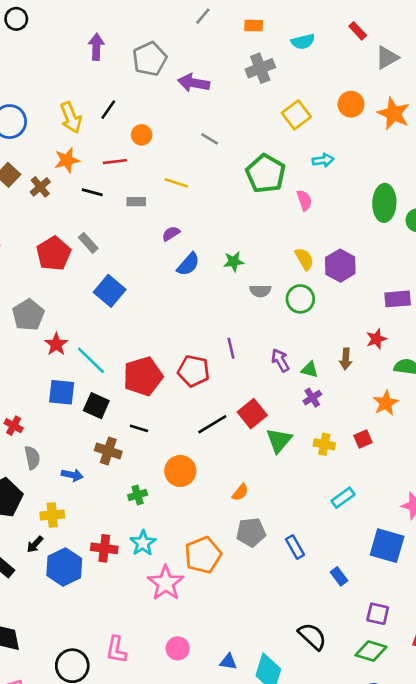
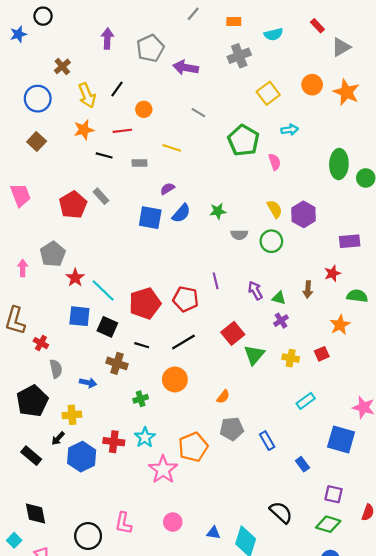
brown cross: (40, 187) -> (62, 66), moved
blue square: (110, 291) -> (150, 218), moved, turned -30
black line: (212, 424) -> (183, 342), moved

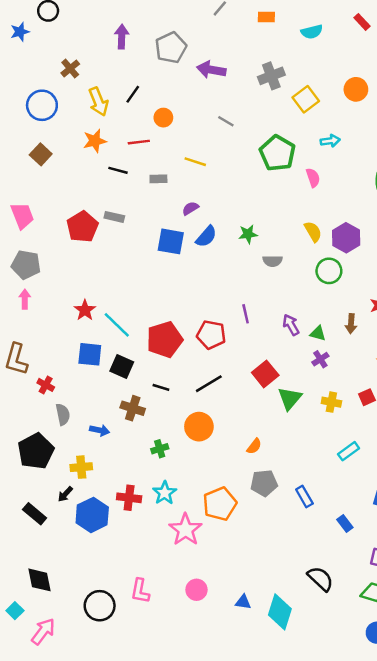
gray cross: (239, 56) -> (271, 76), moved
gray rectangle: (101, 196) -> (114, 217), turned -35
green circle: (271, 241) -> (329, 271), moved
gray pentagon: (53, 254) -> (26, 265), moved, turned -30

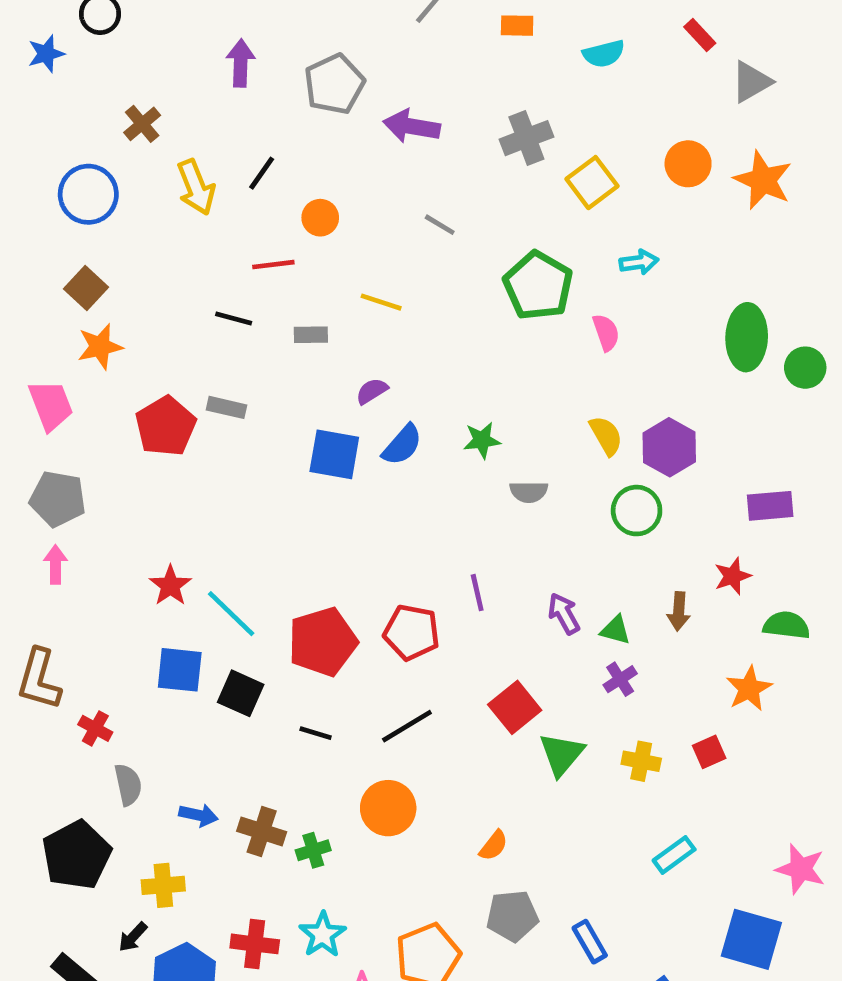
orange star: (95, 141) -> (100, 347), moved
brown cross: (133, 408) -> (262, 832), moved

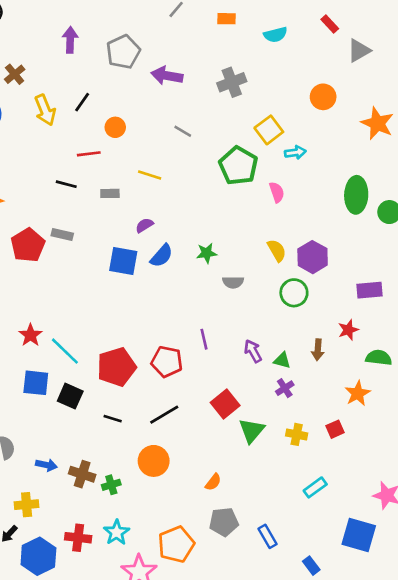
orange star: (763, 180) -> (377, 123), moved
yellow square: (592, 183) -> (269, 130), moved

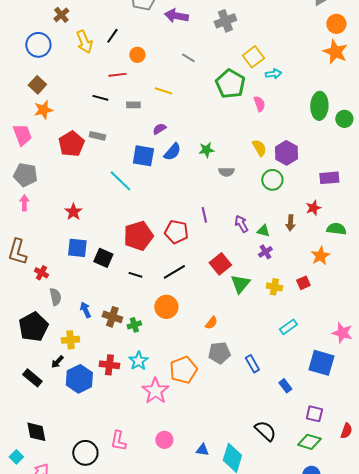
orange circle: (323, 97) -> (336, 24), moved
cyan line: (65, 351) -> (120, 181), moved
blue arrow: (46, 465) -> (85, 310), turned -126

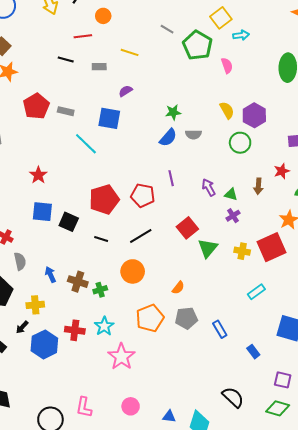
gray line: (188, 58) -> (167, 29), moved
gray rectangle: (97, 136) -> (66, 111), moved
blue semicircle: (172, 152) -> (168, 138), moved
red square: (303, 283) -> (272, 247), size x2.0
orange pentagon: (183, 370) -> (150, 318), moved

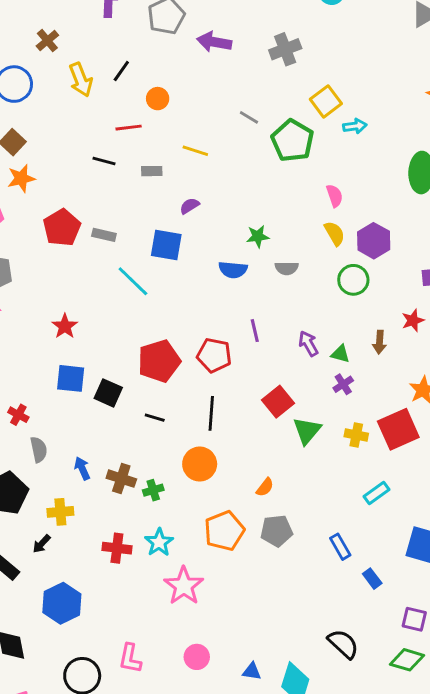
pink semicircle: (227, 66) -> (335, 196), moved
blue semicircle: (168, 138) -> (233, 270), moved, turned 54
black line: (141, 236) -> (211, 413), turned -55
blue rectangle: (220, 329) -> (340, 547), moved
blue hexagon: (44, 344) -> (62, 603), moved

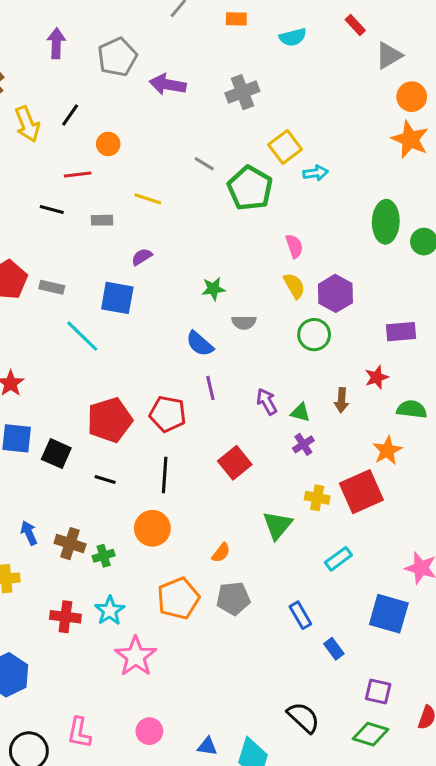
blue semicircle: (233, 270) -> (200, 344), moved, turned 36
green triangle: (307, 431) -> (277, 525), moved

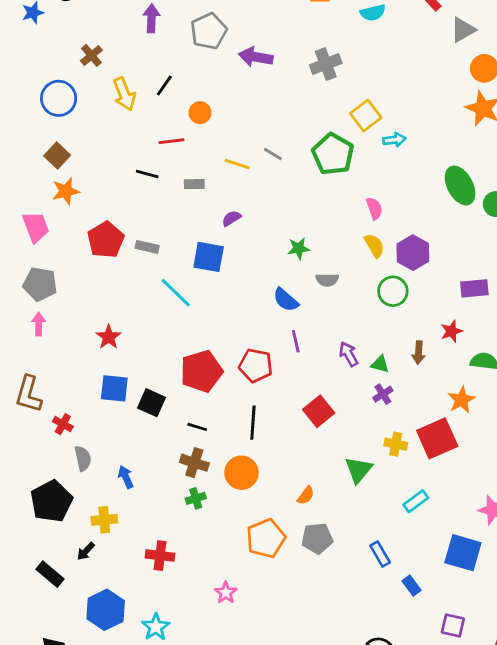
gray line: (204, 164) -> (273, 154), moved
green ellipse: (386, 222) -> (460, 186), turned -30
brown cross: (70, 544) -> (194, 463), moved
cyan star: (110, 611) -> (156, 627), moved
pink star: (136, 656) -> (226, 593), size x0.6

